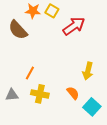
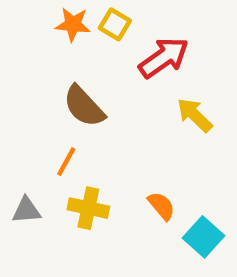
brown semicircle: (18, 30) -> (84, 106), moved
yellow arrow: (88, 71) -> (195, 115), moved, turned 120

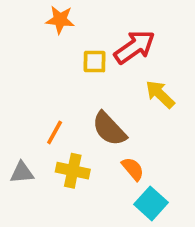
yellow square: (115, 24) -> (95, 62), moved, turned -30
brown semicircle: (84, 106) -> (109, 129), moved
cyan square: (204, 237) -> (151, 203), moved

